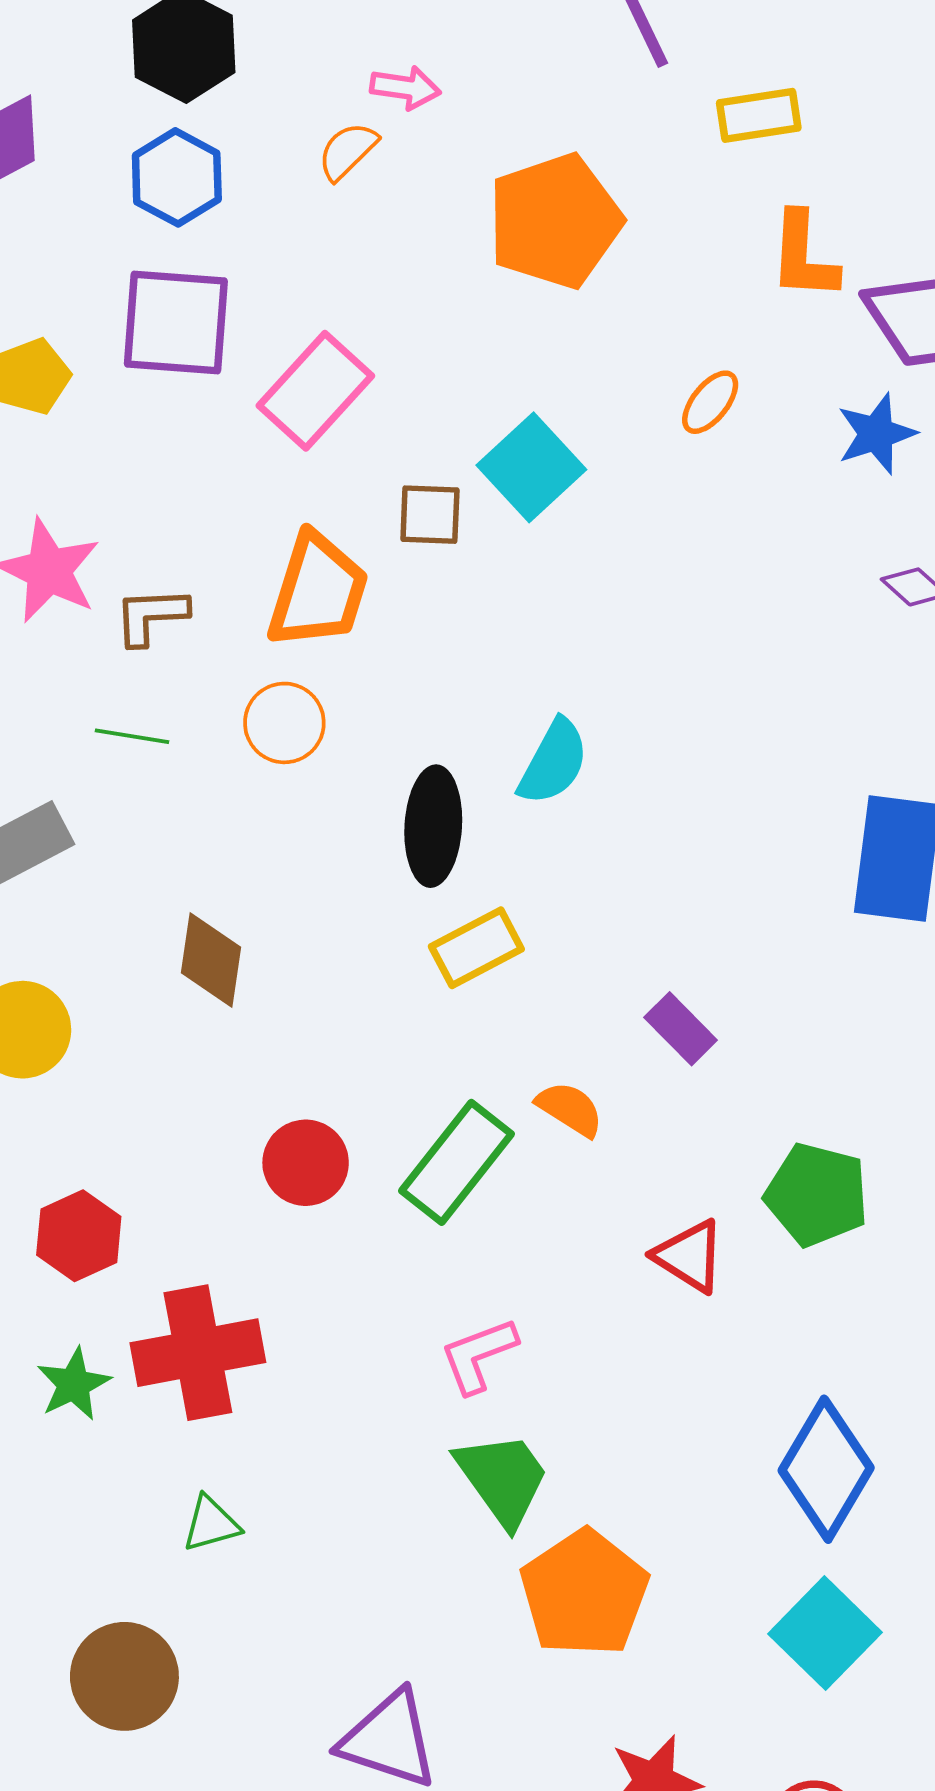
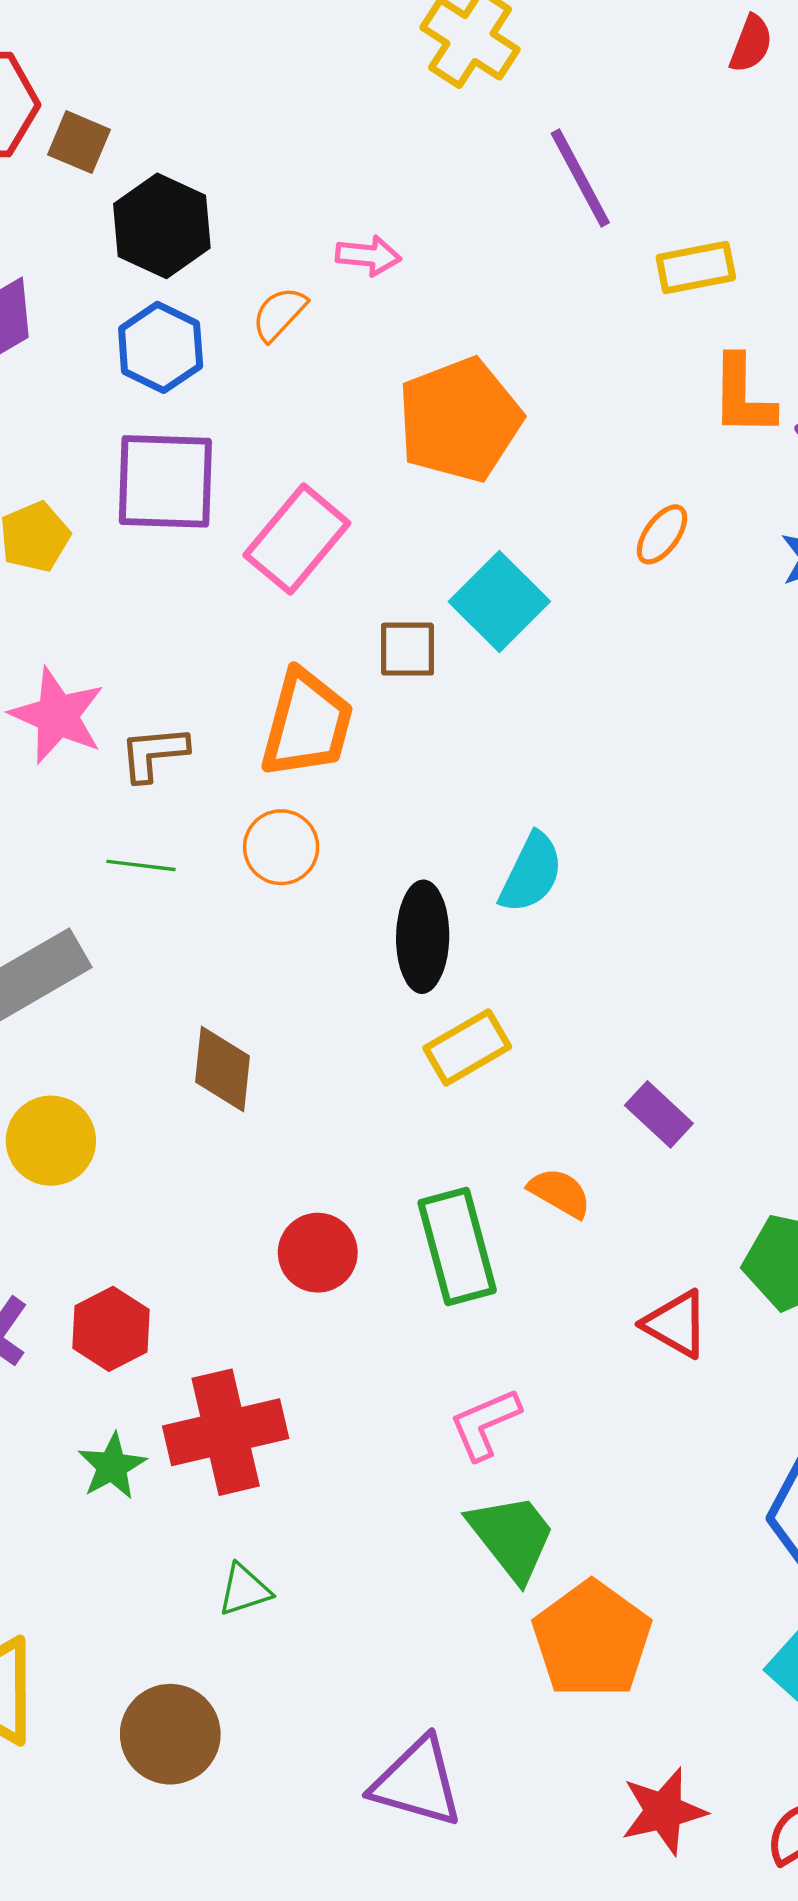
orange semicircle: (348, 151) -> (279, 314), moved
orange pentagon: (555, 221) -> (460, 420), moved
green rectangle: (456, 1162) -> (457, 1247), turned -51

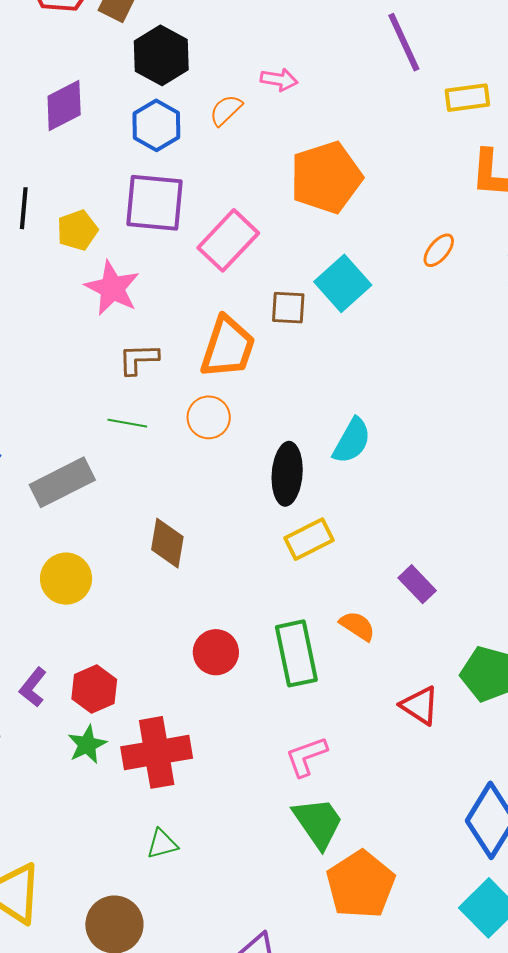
pink star: (57, 716) -> (112, 288), moved
green star: (112, 1466) -> (87, 745), moved

